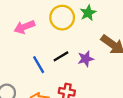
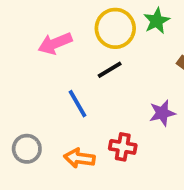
black line: (61, 56) -> (110, 70), moved
purple star: (86, 59) -> (162, 113), moved

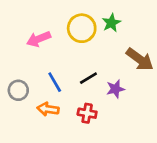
black line: (110, 70) -> (88, 78), moved
gray circle: (27, 149) -> (18, 90), moved
orange arrow: (79, 158) -> (48, 109), moved

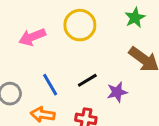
green star: (111, 23) -> (135, 18), moved

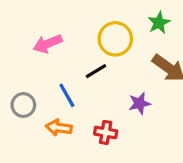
yellow circle: (80, 25) -> (115, 39), moved
black line: (87, 80) -> (96, 71), moved

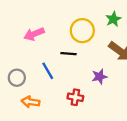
black line: (96, 71) -> (68, 54), turned 35
orange arrow: (59, 128) -> (31, 102), moved

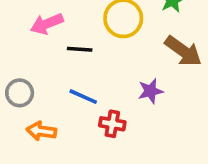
black line: (68, 54) -> (80, 49), moved
blue line: (48, 71) -> (83, 97), moved, turned -36

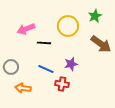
purple star: (151, 91) -> (71, 64), moved

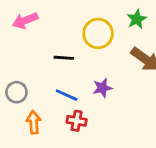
pink arrow: (26, 29) -> (25, 21), moved
red cross: (62, 84) -> (77, 121), moved
orange arrow: (23, 88) -> (34, 122), turned 77

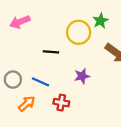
green star: (137, 19) -> (100, 21), moved
blue line: (67, 95) -> (41, 82), moved
orange arrow: (34, 122) -> (27, 104), turned 54

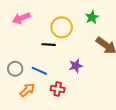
yellow circle: (79, 32) -> (62, 27), moved

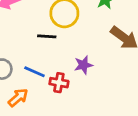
red cross: (58, 89) -> (59, 83), moved

